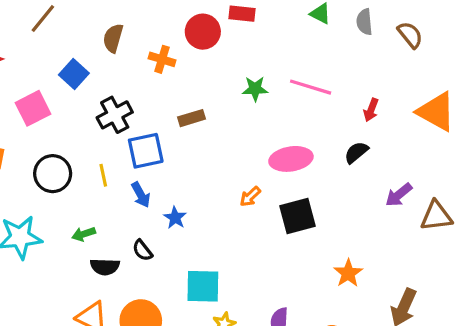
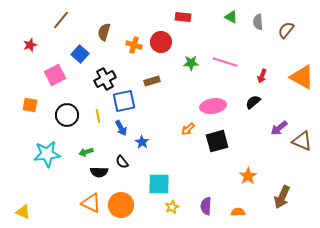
red circle: (203, 32) -> (161, 42), moved
brown semicircle: (410, 35) -> (286, 30), turned -102
brown triangle: (436, 216) -> (302, 141), turned 30

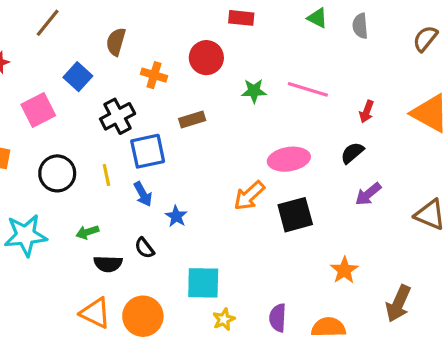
brown semicircle: (286, 30) -> (425, 39), moved
orange cross: (134, 45) -> (154, 75), moved
purple arrow: (279, 128) -> (368, 194), moved
orange arrow: (188, 129) -> (249, 196), size x1.5
orange semicircle: (238, 212) -> (328, 327), size x1.5

